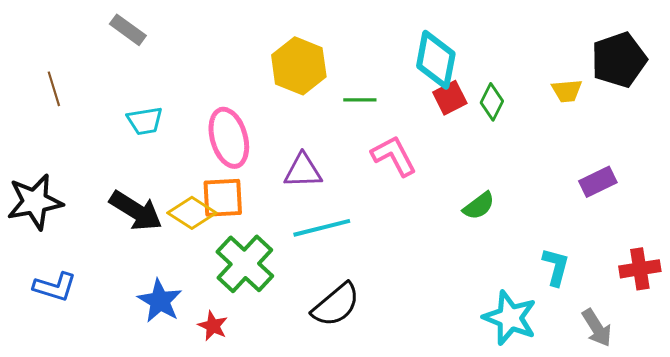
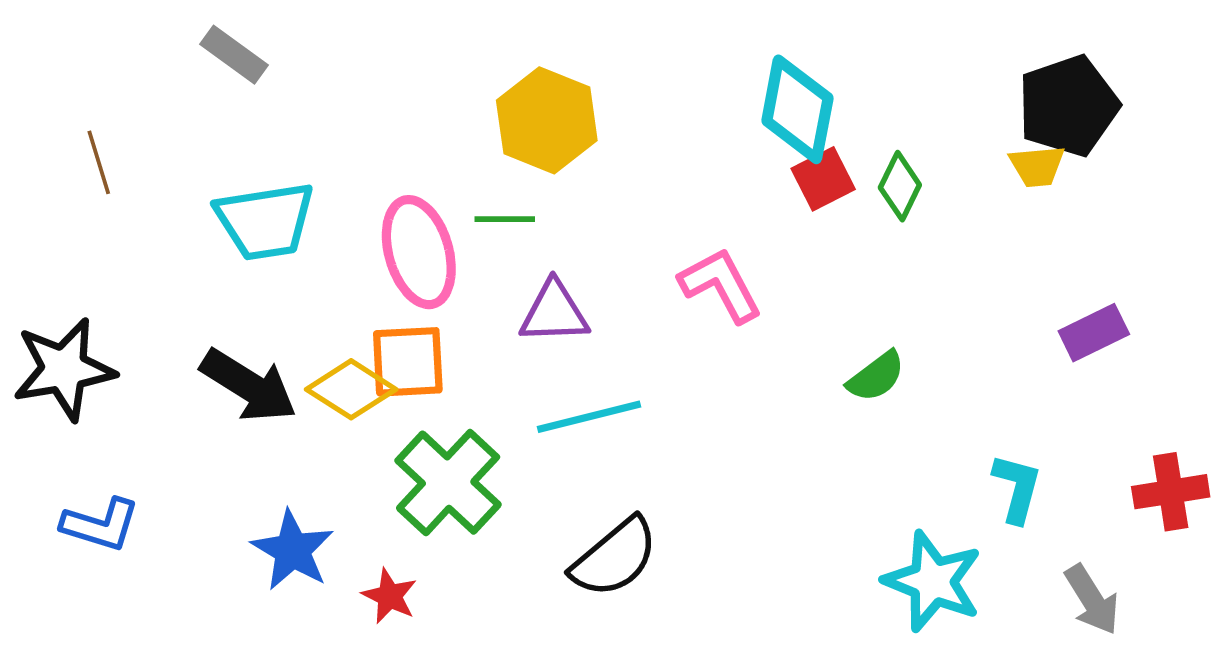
black pentagon: (619, 60) -> (1068, 106), moved
green line: (360, 100) -> (505, 219), moved
cyan trapezoid: (145, 121) -> (265, 221), size x1.5

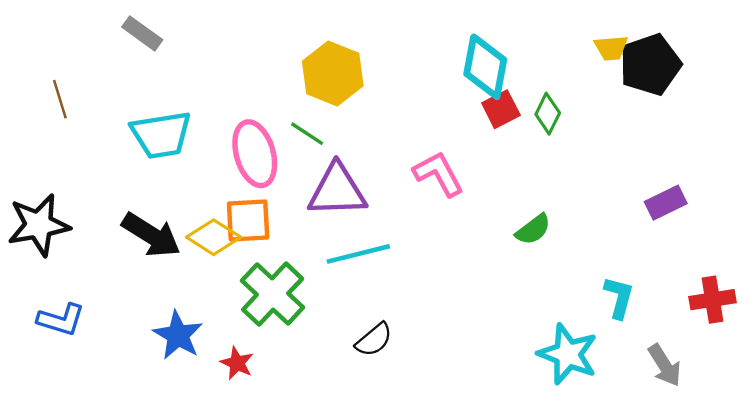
yellow trapezoid: (1037, 166) -> (611, 48), moved
green line: (505, 219) -> (307, 134), turned 33
purple triangle: (554, 312) -> (337, 190), size x1.4
black semicircle: (615, 558) -> (374, 340), size x0.7

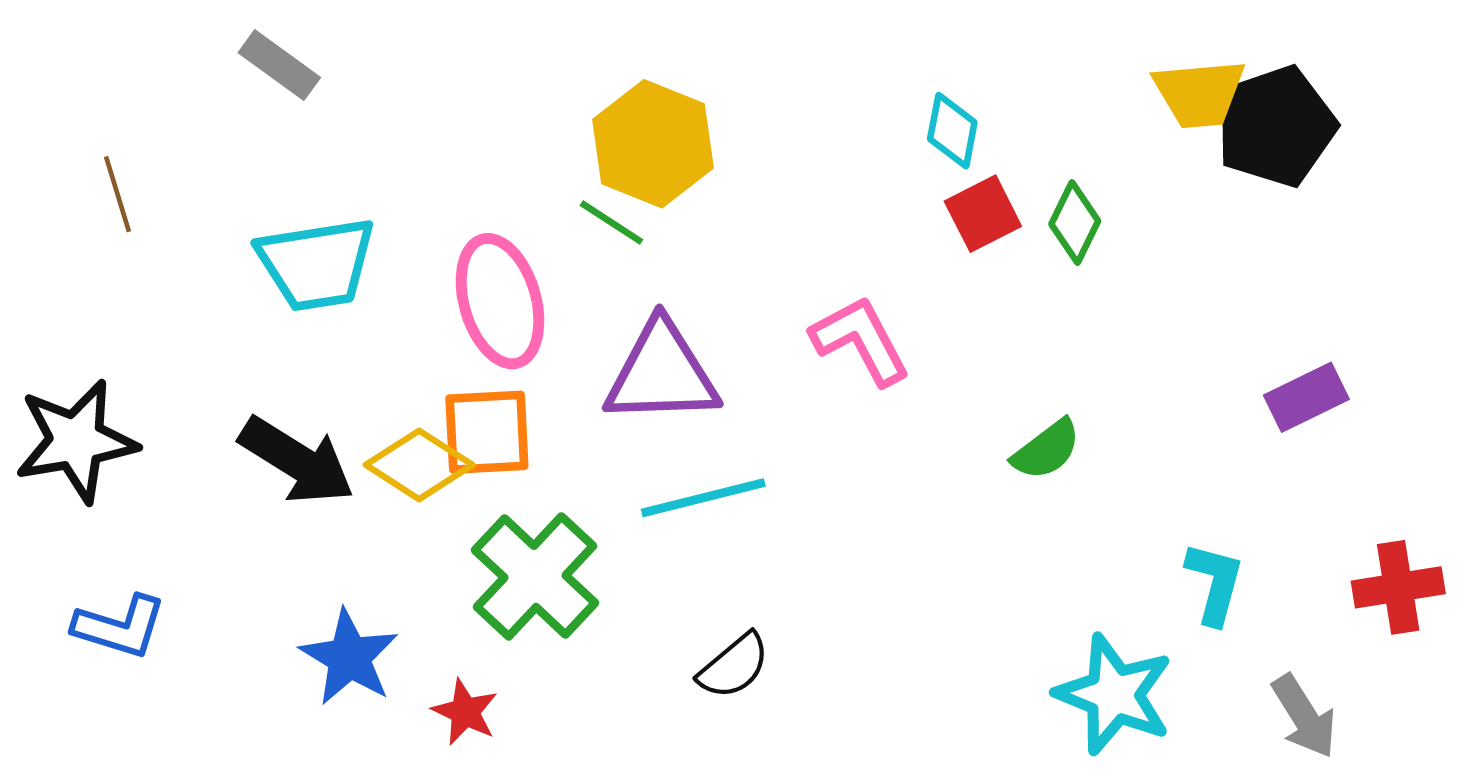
yellow trapezoid: (611, 48) -> (1199, 93), size x1.4
cyan diamond: (485, 67) -> (952, 131), size x0.6
green line: (307, 134) -> (611, 222), moved

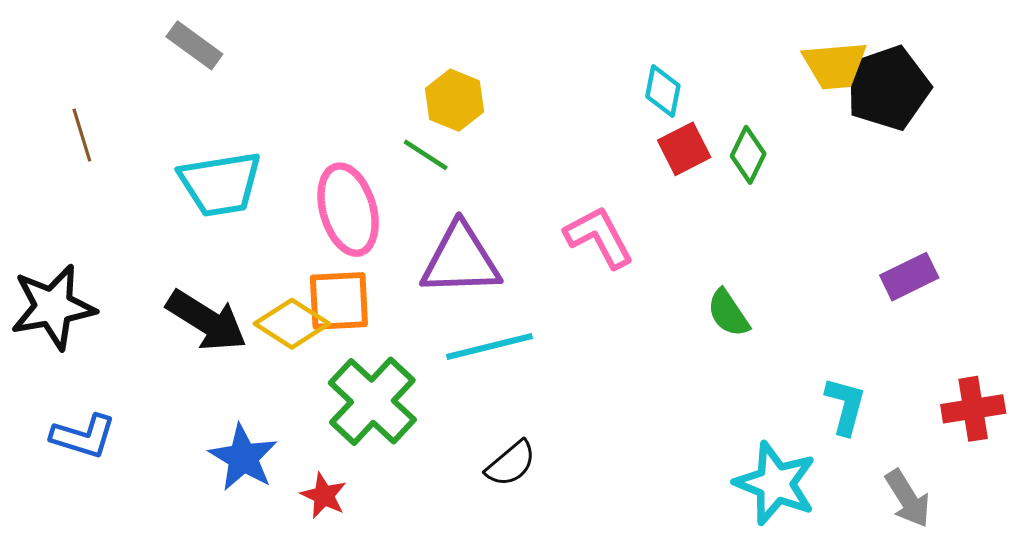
yellow hexagon: (653, 144) -> (455, 100), size x0.7
green semicircle: (1046, 450) -> (728, 313), turned 93

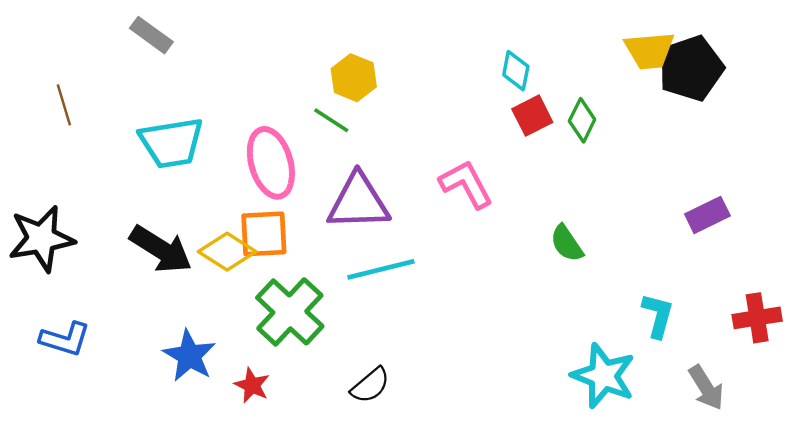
black semicircle: (511, 464) -> (370, 385), moved

